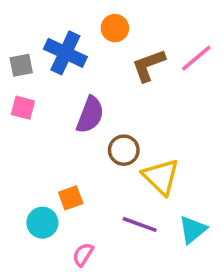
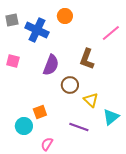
gray square: (21, 65) -> (12, 20), moved
brown L-shape: (149, 65) -> (87, 59), moved, turned -50
yellow triangle: (161, 177) -> (91, 100), size x0.7
cyan triangle: (193, 230) -> (111, 117), moved

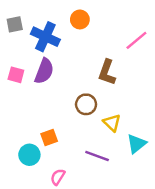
purple semicircle: (51, 65) -> (44, 71), moved

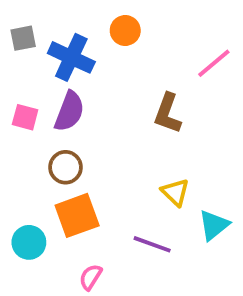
brown circle: (86, 104) -> (66, 167), moved
orange square: (49, 138) -> (77, 215), size x1.6
cyan circle: (29, 155) -> (29, 242), moved

